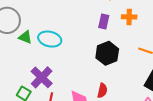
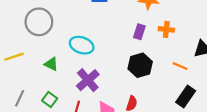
green triangle: (25, 37) -> (51, 64), moved
purple cross: (42, 77) -> (88, 80), moved

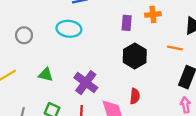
gray circle: (39, 22) -> (24, 35), size x0.6
cyan ellipse: (82, 45) -> (69, 29), moved

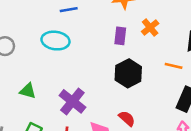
orange cross: (153, 14) -> (150, 28), turned -35
red semicircle: (135, 96) -> (127, 118), turned -56

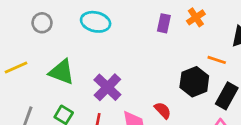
black hexagon: (128, 73) -> (194, 82), moved
green triangle: (28, 91) -> (62, 72), size x1.5

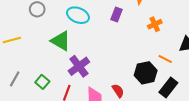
purple rectangle: (164, 23) -> (117, 15), moved
green triangle: (62, 72) -> (61, 41), moved

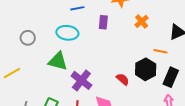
red semicircle: (118, 91) -> (123, 79), moved

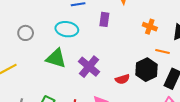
orange cross: (142, 21) -> (150, 27), moved, turned -32
red semicircle: (123, 79) -> (122, 79), turned 120
purple cross: (81, 80) -> (89, 67), moved

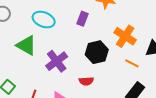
orange cross: (150, 27) -> (125, 36), size x1.5
black hexagon: (146, 70) -> (97, 52), moved

